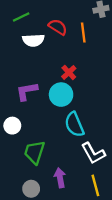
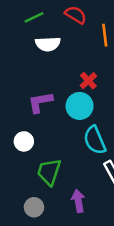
red semicircle: (58, 27) -> (76, 15), moved
gray circle: (31, 189) -> (34, 207), moved

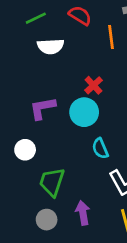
cyan semicircle: (95, 140) -> (100, 148), size x0.7
gray circle: (34, 207) -> (47, 220), moved

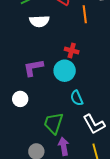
red cross: (94, 85) -> (72, 50), turned -32
green trapezoid: (52, 182) -> (53, 123), moved

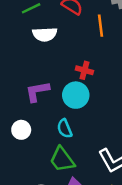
cyan semicircle: (77, 98) -> (65, 129), moved
green trapezoid: (53, 123) -> (62, 160), turned -55

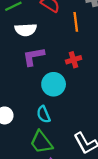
red cross: (84, 70) -> (74, 60), moved, turned -32
purple L-shape: (37, 91) -> (33, 56), moved

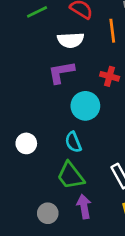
white semicircle: (26, 30) -> (71, 40), moved
red cross: (74, 60) -> (110, 76), turned 32

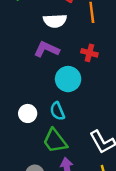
purple L-shape: (61, 72) -> (47, 49), turned 35
white circle: (26, 143) -> (28, 113), moved

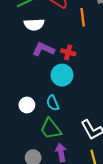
white semicircle: (55, 21) -> (34, 24), moved
red cross: (89, 53) -> (68, 52), moved

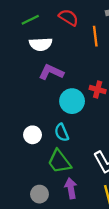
red cross: (68, 52) -> (98, 89), moved

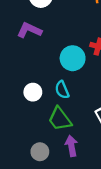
purple L-shape: (51, 72) -> (29, 30), moved

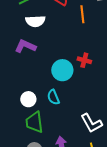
green trapezoid: (60, 119) -> (34, 122), moved, turned 30

